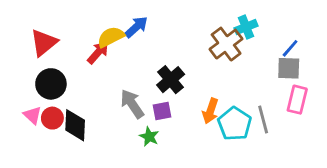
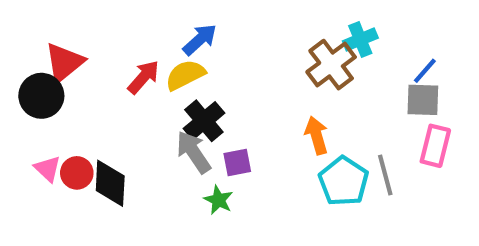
yellow semicircle: (111, 37) -> (185, 75), moved
black cross: (171, 80) -> (204, 121), moved
black circle: (51, 84) -> (41, 96), moved
orange arrow: (210, 111) -> (316, 135), moved, turned 145

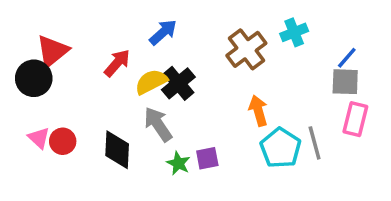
brown cross: (331, 65) -> (246, 49), moved
yellow semicircle: (185, 75) -> (151, 82), moved
black cross: (204, 121) -> (178, 83), moved
purple square: (237, 162) -> (207, 158), moved
black diamond: (110, 183) -> (117, 150), moved

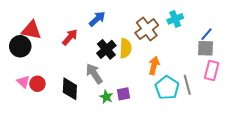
red triangle: (52, 51) -> (31, 30), turned 50
yellow semicircle: (151, 82) -> (126, 48), moved, turned 120
orange arrow: (258, 111) -> (154, 66), turned 30

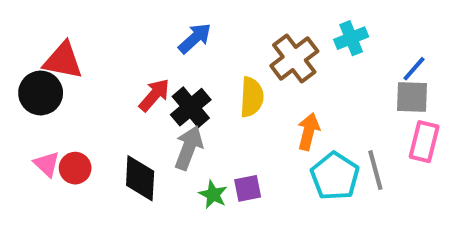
red arrow: (70, 37) -> (154, 95), moved
black cross: (106, 49) -> (191, 107), moved
gray arrow: (94, 74) -> (189, 148), turned 55

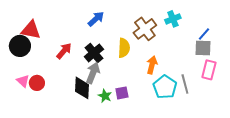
red arrow: (154, 95) -> (64, 51), moved
black diamond: (140, 178) -> (82, 88), moved

